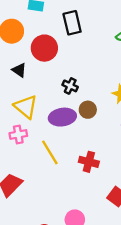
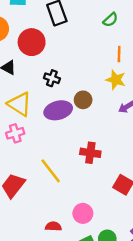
black cross: (70, 86) -> (52, 78), moved
yellow line: (50, 152) -> (51, 171), moved

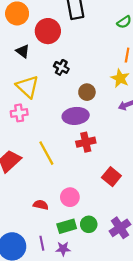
purple ellipse: (58, 110) -> (76, 116), moved
red cross: (90, 153) -> (86, 142), turned -30

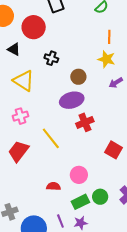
pink cross: (19, 113) -> (21, 116), moved

